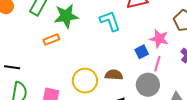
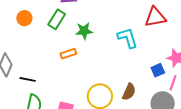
green star: (66, 16) -> (84, 31), size x0.7
brown semicircle: (114, 75) -> (129, 92), turned 108

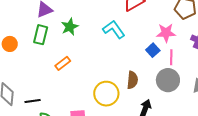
green star: (84, 31) -> (70, 27), moved

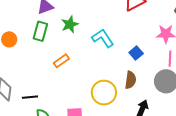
cyan L-shape: (114, 29) -> (103, 38), moved
blue square: (153, 50) -> (136, 53), moved

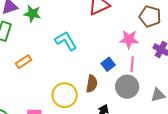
green star: (70, 24) -> (32, 14), moved, turned 30
blue square: (136, 53) -> (108, 64), moved

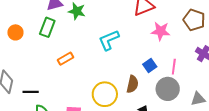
pink star: (129, 39) -> (161, 31), moved
cyan L-shape: (66, 41) -> (109, 40), turned -85

